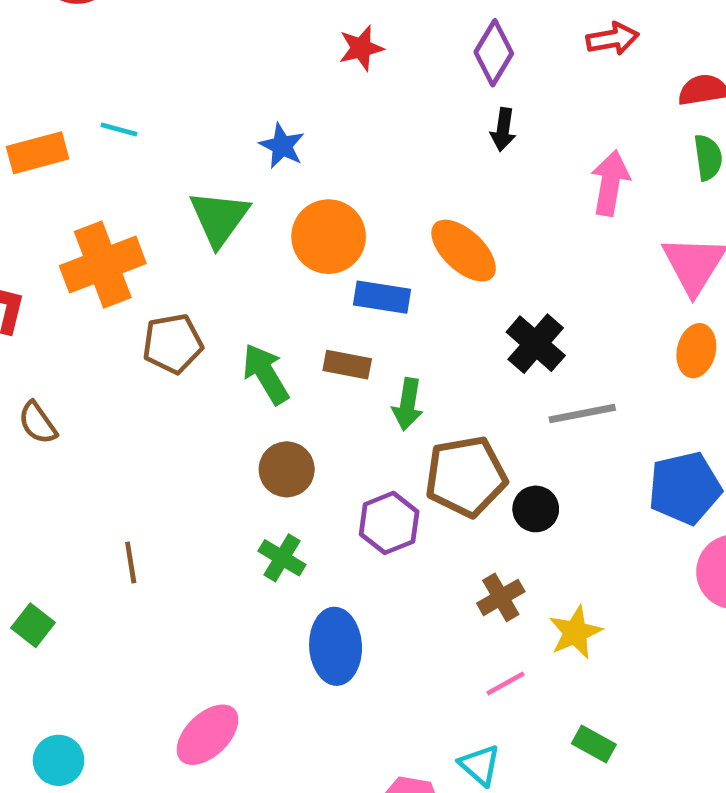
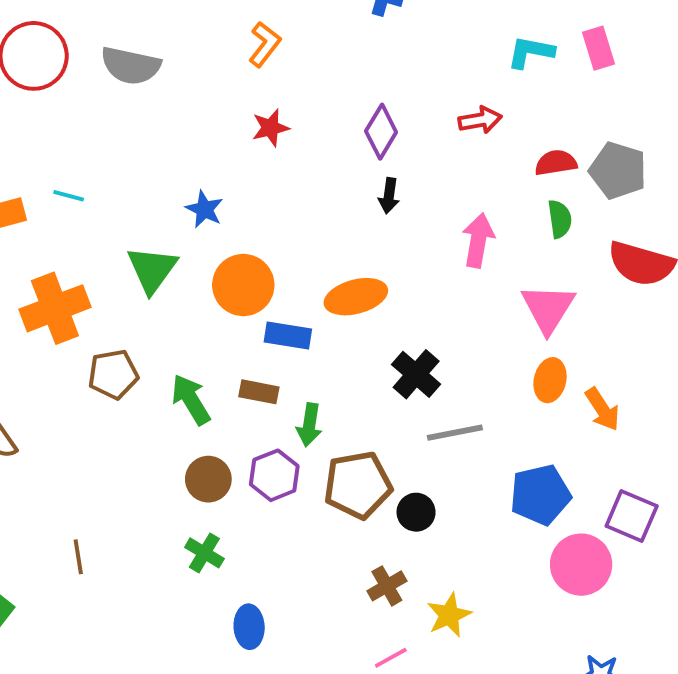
orange ellipse: (464, 251) -> (356, 297), turned -58
purple hexagon: (389, 523) -> (274, 475), moved
blue ellipse: (336, 646) -> (249, 627), size x0.7

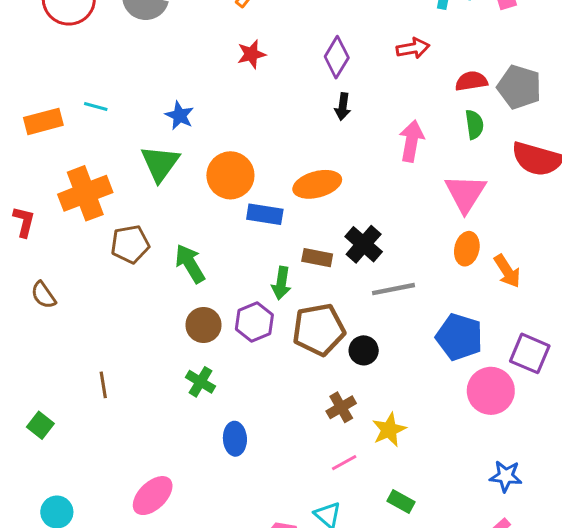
blue star: (204, 209) -> (180, 116), moved
brown rectangle: (259, 392) -> (317, 258), moved
blue pentagon: (540, 495) -> (459, 337), turned 30

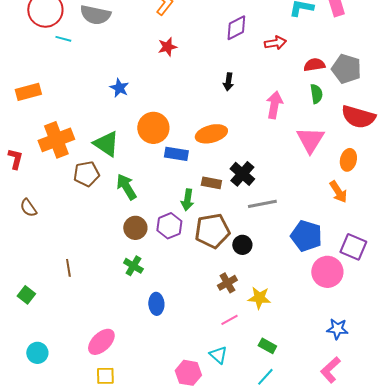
purple diamond: (337, 57) -> (236, 28), moved, turned 32
cyan line: (96, 107) -> (63, 39), moved
green triangle: (160, 163) -> (106, 144), moved, turned -32
orange ellipse: (467, 249) -> (348, 160), moved
yellow star: (389, 430) -> (259, 298), turned 30

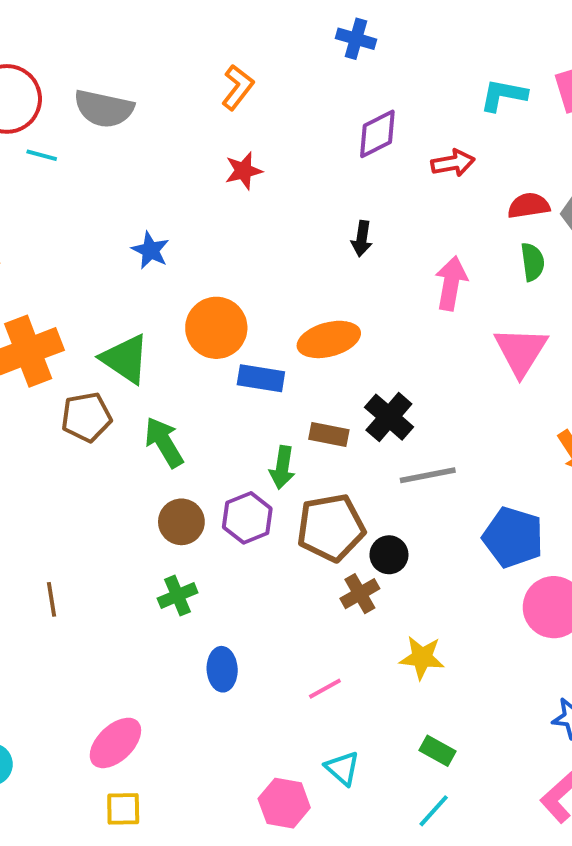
green cross: (133, 266) -> (178, 596), turned 36
brown cross: (227, 283) -> (360, 594), moved
pink line: (229, 320) -> (325, 689), moved

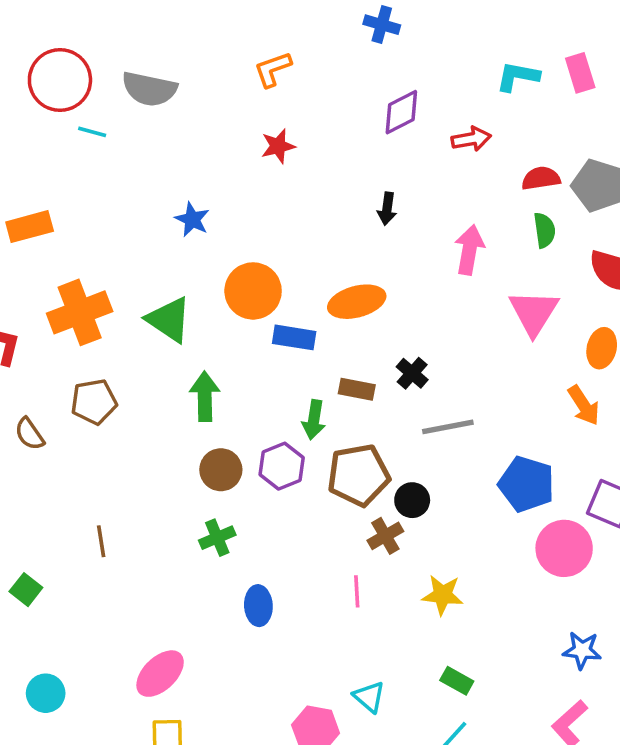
orange L-shape: (238, 87) -> (273, 69), turned -147
brown pentagon: (86, 417) -> (94, 402), moved
black cross: (389, 417) -> (412, 373), size x0.7
green arrow: (164, 442) -> (205, 396), turned 30
pink line: (325, 689) -> (357, 591), moved, turned -64

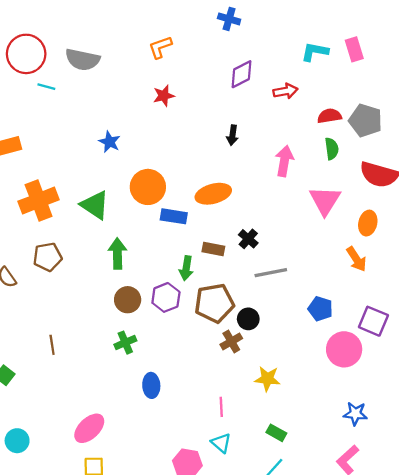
blue pentagon: (527, 484) -> (320, 309), size x0.7
pink line: (357, 591) -> (221, 407), moved

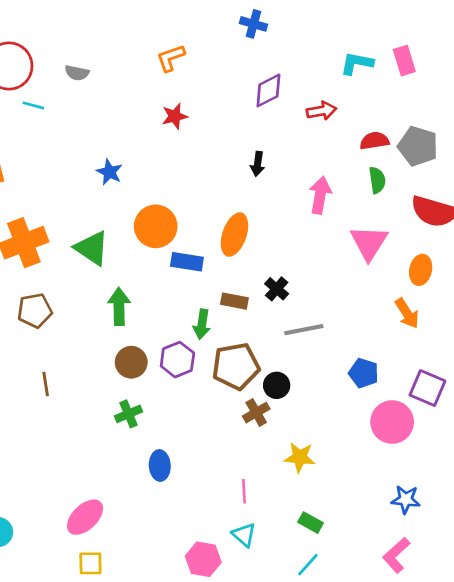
gray semicircle: (82, 60) -> (77, 73), size x0.6
orange ellipse: (213, 194) -> (234, 235), turned -56
brown line: (52, 345) -> (46, 384), moved

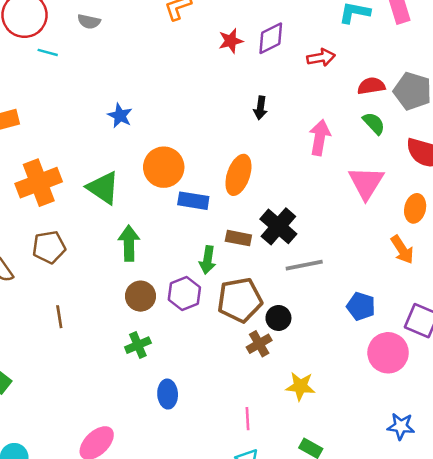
red star: (175, 116) -> (231, 41), moved
green semicircle: (377, 180) -> (374, 123), turned -35
black cross: (277, 289) -> (278, 226), size x1.6

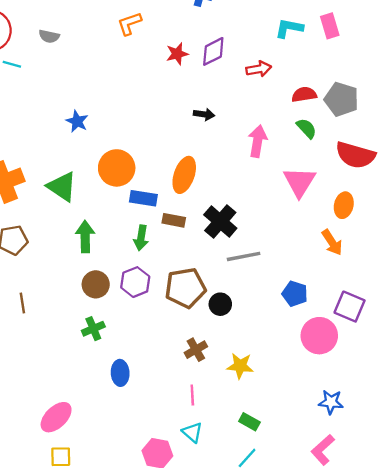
black arrow: (260, 108) -> (204, 114), turned -90
brown rectangle: (238, 238) -> (174, 220), moved
green arrow: (208, 260) -> (141, 238), moved
brown cross: (259, 344) -> (196, 350), moved

